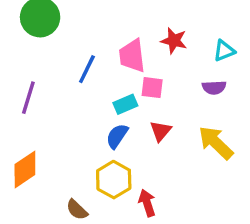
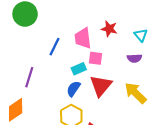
cyan triangle: (224, 51) -> (141, 35), turned -48
purple line: (28, 98) -> (29, 77), moved
red triangle: (161, 131) -> (101, 86), size x1.6

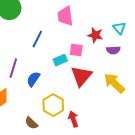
red star: (109, 29) -> (95, 35), moved
pink trapezoid: (83, 38) -> (65, 16), moved
blue semicircle: (73, 89) -> (33, 79), moved

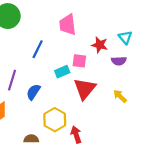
yellow arrow: (114, 83) -> (120, 96), size x0.6
brown semicircle: (31, 123) -> (31, 139), turned 136

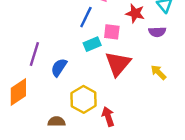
blue line: (38, 49) -> (86, 17), moved

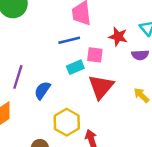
blue line: (86, 17) -> (69, 40), turned 50

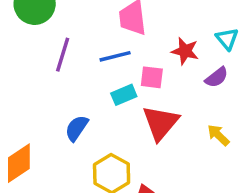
purple semicircle: (140, 55) -> (217, 77), turned -35
purple line: (18, 77) -> (63, 55), moved

